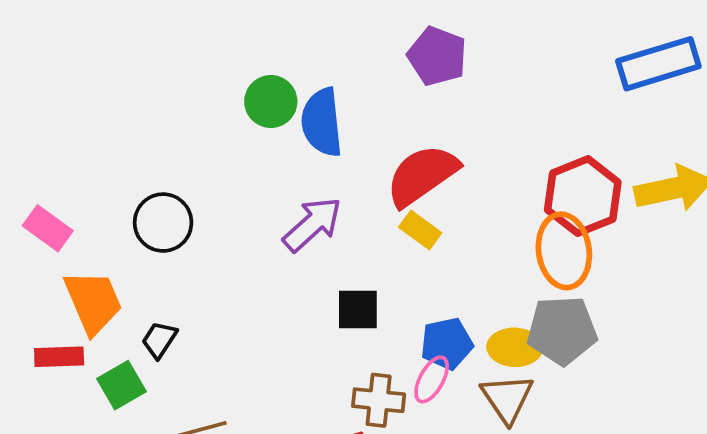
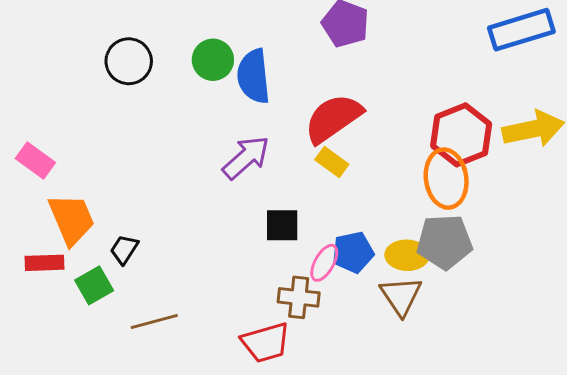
black circle: (163, 223) -> (129, 61), moved
pink ellipse: (432, 379) -> (324, 263), moved

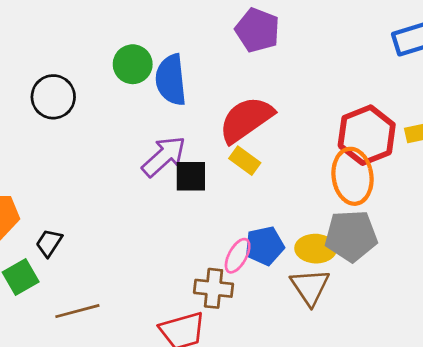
black circle: (129, 61) -> (53, 97), moved
black square: (282, 225) -> (191, 176), moved

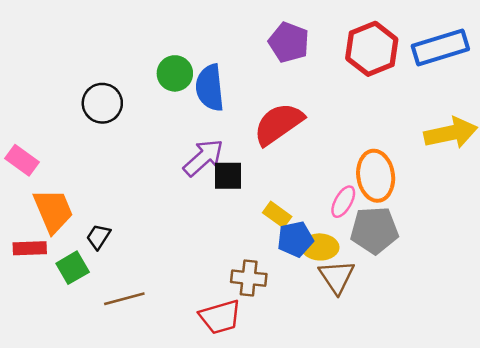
red hexagon: (367, 135) -> (372, 49), moved
yellow rectangle: (245, 161) -> (277, 215), moved
yellow ellipse: (316, 249) -> (320, 247), moved
pink ellipse: (238, 256) -> (343, 202), moved

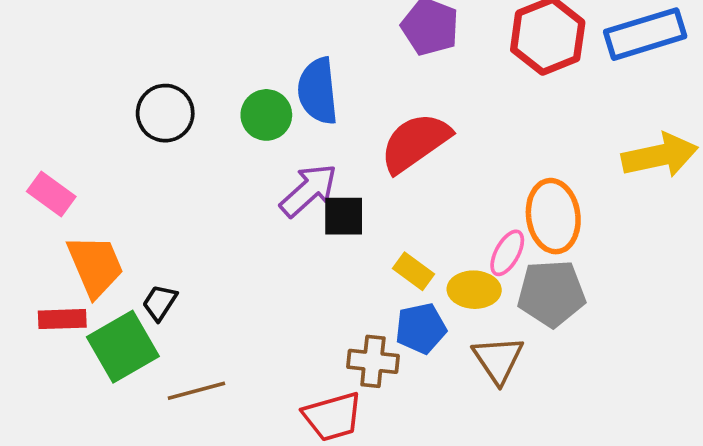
green circle: (175, 73) -> (266, 115), moved
blue pentagon: (295, 239) -> (421, 328), moved
yellow ellipse: (320, 247) -> (474, 290), moved
green square: (73, 268) -> (123, 347), size x1.5

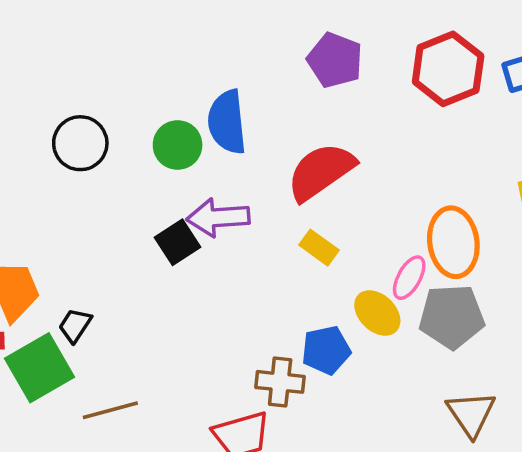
purple arrow: (309, 190) -> (218, 217), turned -142
black square: (344, 216) -> (178, 242), moved, turned -33
yellow rectangle: (413, 271) -> (319, 248), moved
yellow ellipse: (474, 290) -> (377, 313), turned 42
brown triangle: (498, 360) -> (471, 414), moved

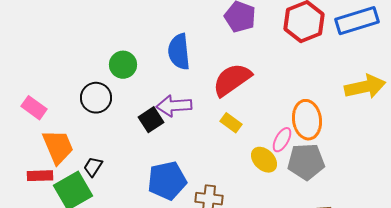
black circle: (80, 143) -> (96, 98), moved
green circle: (178, 145) -> (123, 65), moved
blue pentagon: (326, 350) -> (167, 181), moved, size x1.4

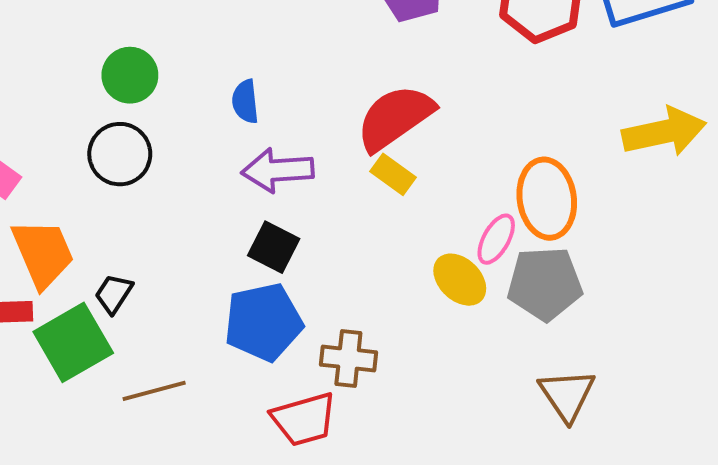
blue semicircle: (179, 52) -> (245, 101), moved, size x0.6
green circle: (123, 65) -> (130, 75), moved
black square: (151, 120) -> (274, 247), moved, turned -30
yellow rectangle: (231, 123) -> (393, 174), moved

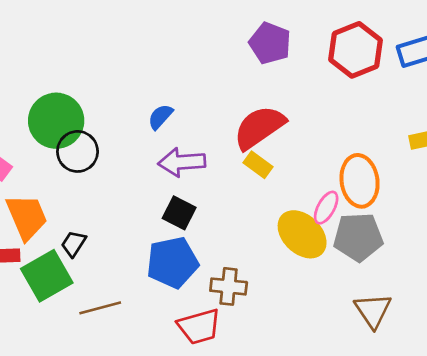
green circle: (130, 75) -> (56, 121), moved, size x1.5
blue semicircle: (245, 101) -> (160, 117), turned 48
yellow ellipse: (460, 280) -> (302, 234), size x1.4

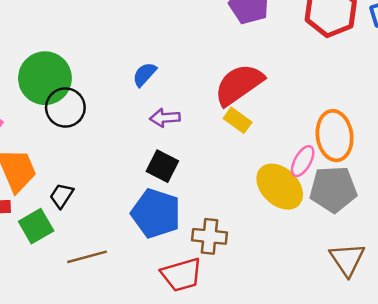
purple arrow: (182, 162) -> (165, 118), size x0.7
blue pentagon: (172, 262) -> (156, 213), turned 30
green square: (47, 276) -> (36, 226), size x0.7

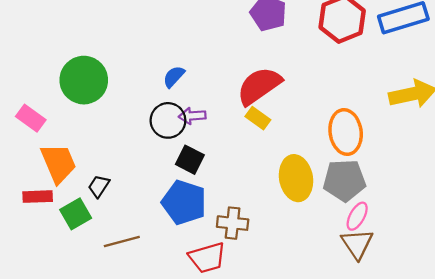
black circle: (65, 108) -> (168, 120), moved
pink ellipse: (303, 161) -> (357, 216), moved
yellow ellipse: (280, 187) -> (296, 178), turned 36

